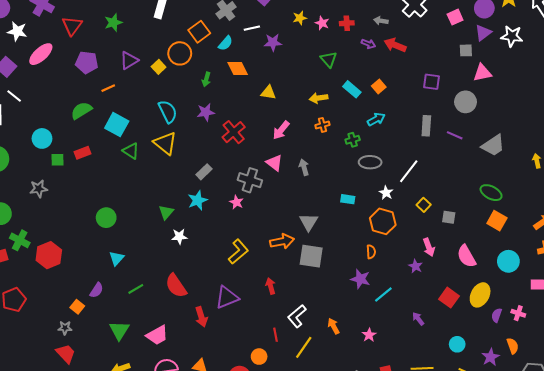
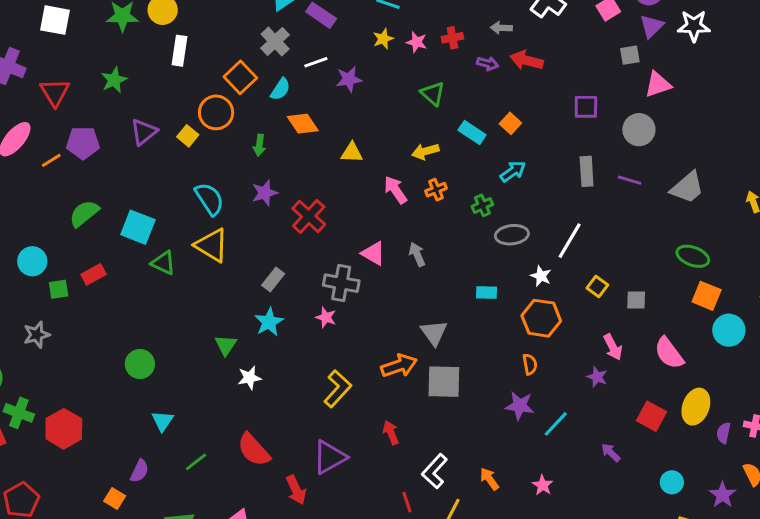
orange line: (108, 88) -> (51, 160), moved
pink arrow: (281, 130) -> (395, 190), moved, turned 114
cyan circle: (508, 261) -> (729, 330), moved

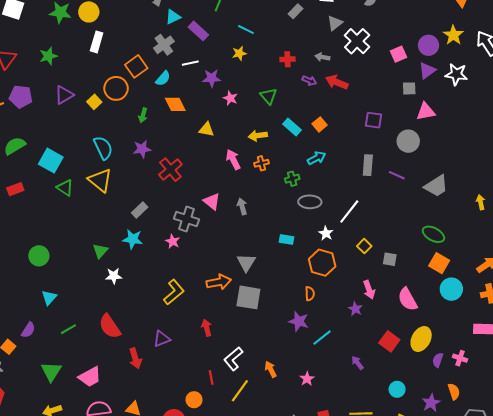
pink star: (417, 42) -> (230, 98), moved
cyan star: (269, 322) -> (133, 239), turned 30
purple triangle: (330, 457) -> (162, 339), size x0.7

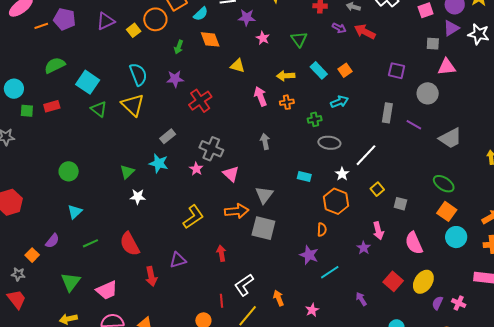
pink triangle: (212, 201) -> (231, 174), moved

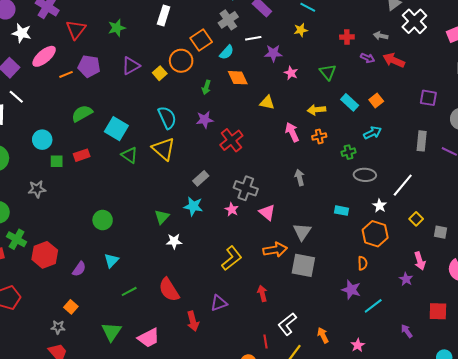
purple semicircle: (52, 241) -> (79, 269), moved
red square: (393, 281) -> (438, 311), turned -36

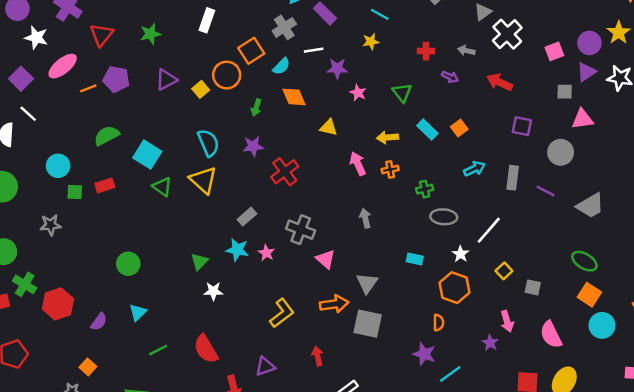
red arrow: (394, 60) -> (500, 82), moved
cyan arrow: (372, 133) -> (475, 169), moved
pink star: (232, 209) -> (266, 253), moved

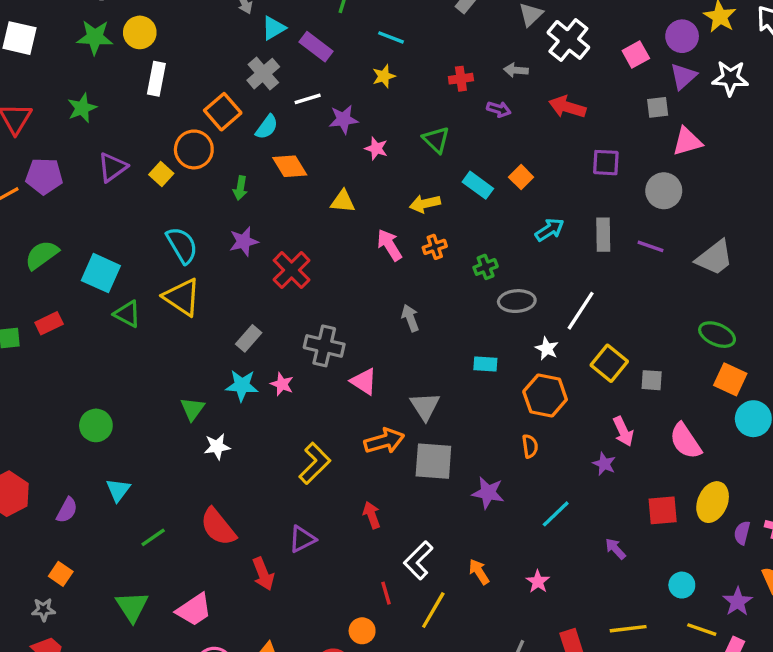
yellow square: (504, 271) -> (609, 363), size x1.5
purple star: (424, 354) -> (488, 493), moved

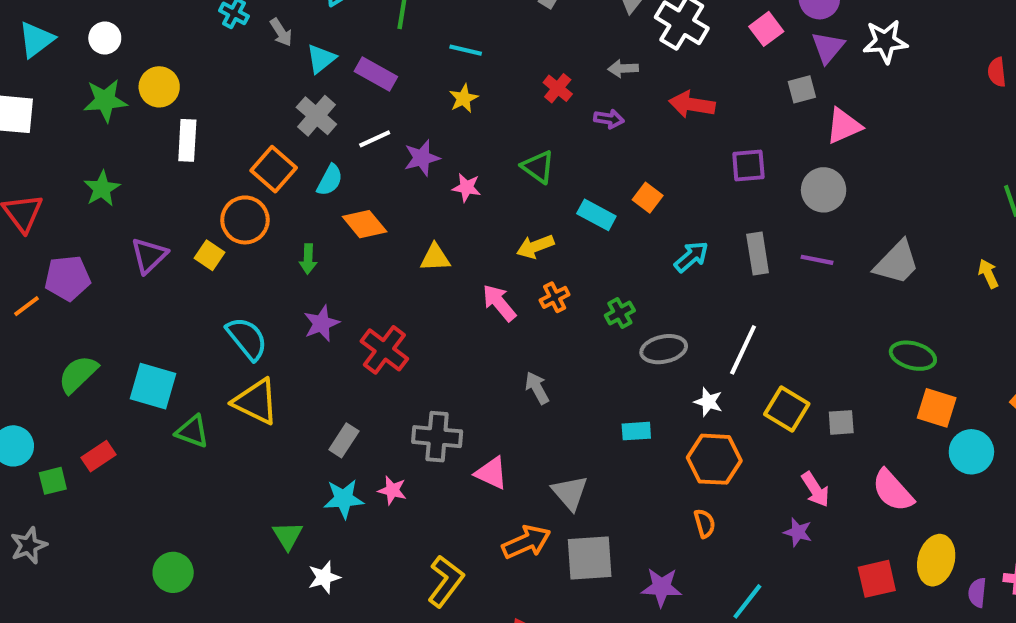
red cross: (461, 79) -> (558, 88), turned -35

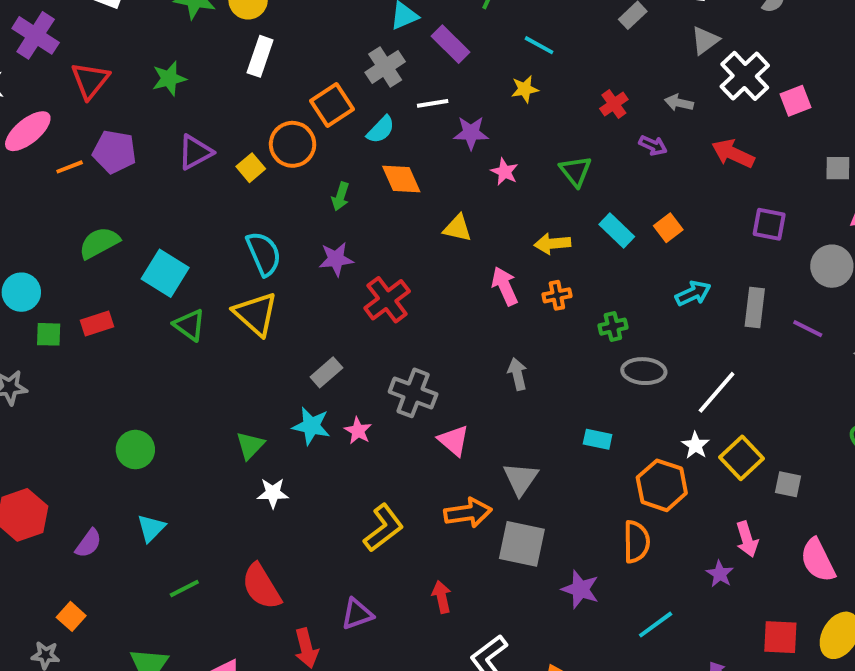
pink square: (766, 29) -> (795, 101), moved
white star: (708, 402) -> (695, 445), moved
orange semicircle: (705, 523) -> (636, 542), size x1.5

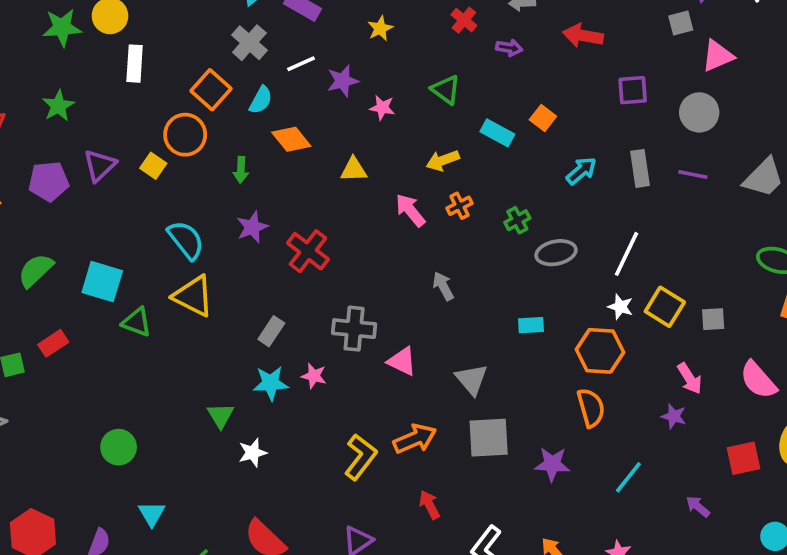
purple pentagon: (114, 152) -> (49, 181), moved
orange arrow: (468, 513) -> (415, 439), moved

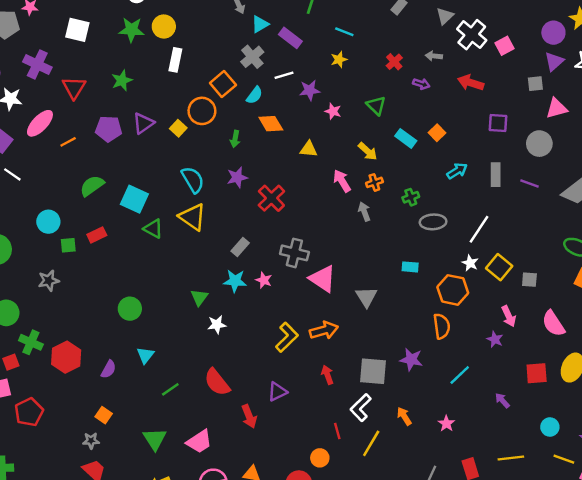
yellow arrow: (443, 160) -> (368, 151), turned -125
gray arrow: (443, 286) -> (364, 212), moved
pink triangle: (402, 361) -> (323, 279), size x1.4
gray square: (489, 438) -> (373, 371), moved

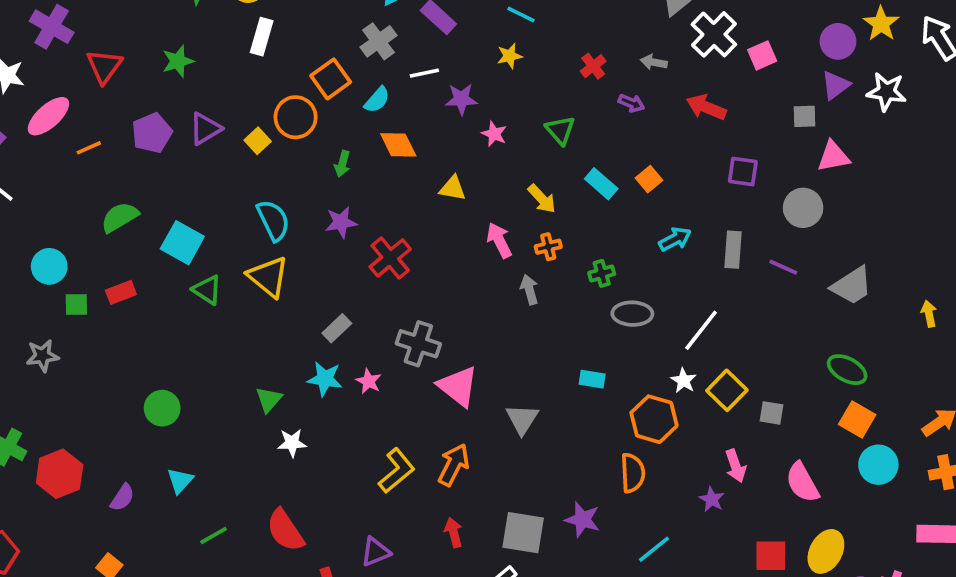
purple pentagon: (109, 129) -> (152, 133), turned -30
orange arrow: (324, 330) -> (454, 465), turned -52

